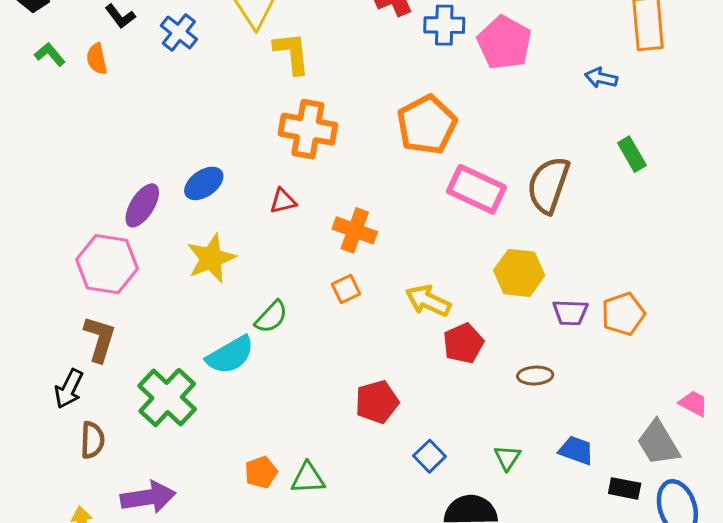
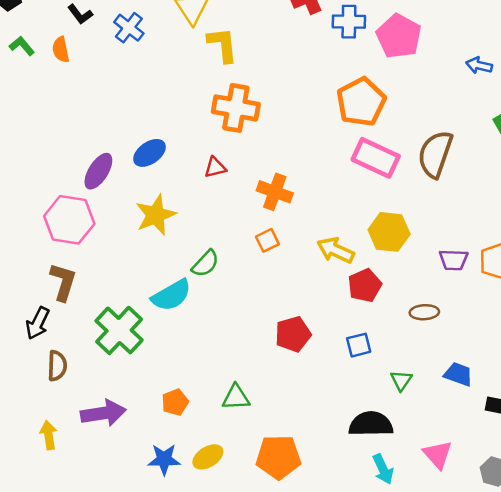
orange pentagon: (427, 125) -> (361, 102), moved
yellow hexagon: (519, 273) -> (389, 232), moved
blue square: (430, 456) -> (359, 345), moved, turned 30
orange pentagon: (261, 472) -> (175, 402), moved

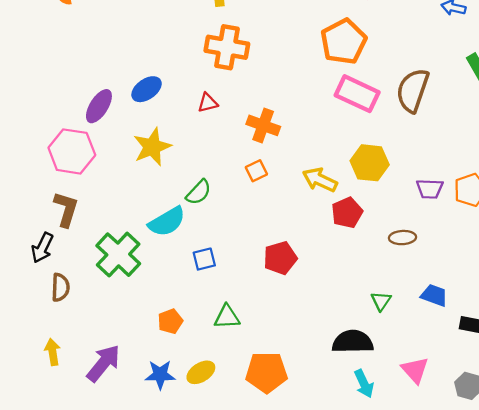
blue square: (359, 345) -> (204, 259), moved
purple arrow: (103, 413) -> (103, 363), moved, turned -42

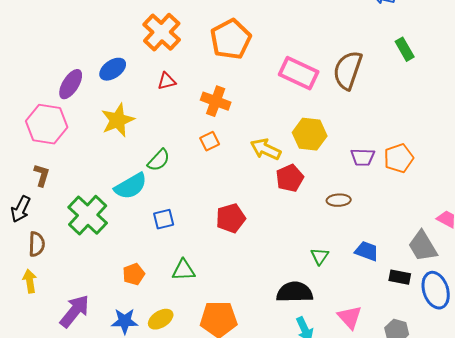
orange pentagon: (344, 42) -> (231, 39), moved
orange cross: (227, 47) -> (162, 32), moved, turned 33
brown L-shape: (66, 209) -> (42, 175), size x0.7
yellow arrow: (53, 352) -> (30, 281), moved

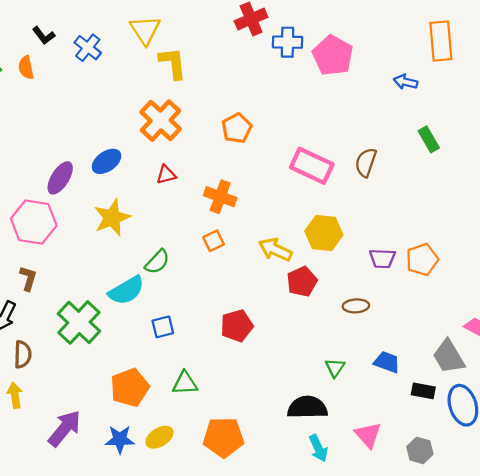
orange pentagon: (231, 39) -> (237, 128), size x0.7
brown semicircle: (348, 70) -> (366, 162), size x0.7
orange pentagon: (134, 274) -> (130, 388), size x1.6

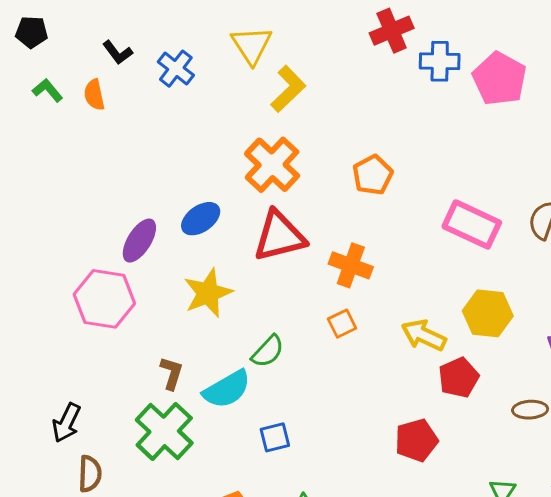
yellow L-shape: (173, 63) -> (288, 89), turned 52
red triangle: (166, 175) -> (279, 236), size x2.0
brown L-shape: (28, 278) -> (171, 373), moved
red pentagon: (237, 326) -> (416, 440), moved

